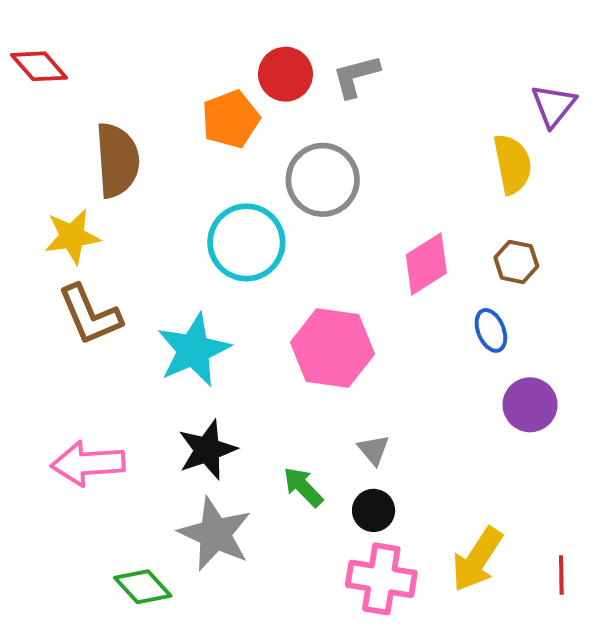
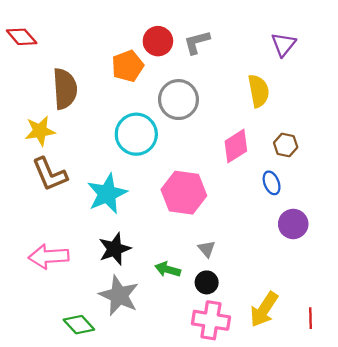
purple triangle: (554, 105) -> (283, 44), moved
yellow semicircle: (512, 164) -> (259, 91), moved
green arrow: (303, 487) -> (168, 269), turned -30

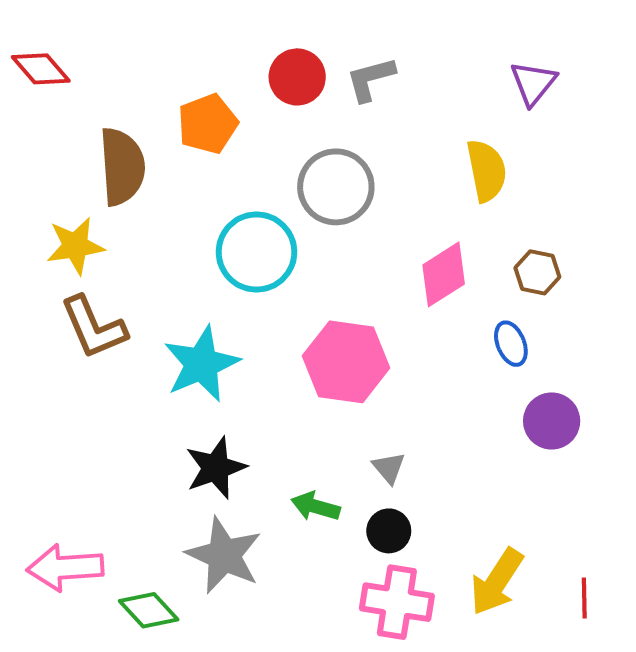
orange pentagon: (128, 66) -> (208, 124), moved
pink arrow: (49, 256) -> (65, 568), moved

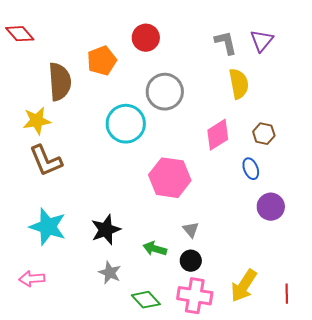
gray L-shape: (370, 79) -> (226, 43), moved, turned 92
cyan star: (202, 364) -> (48, 227), moved, turned -30
gray star: (224, 555) -> (110, 273), size x0.6
pink arrow: (65, 568) -> (32, 279), size x0.7
green diamond: (149, 610) -> (146, 300), moved

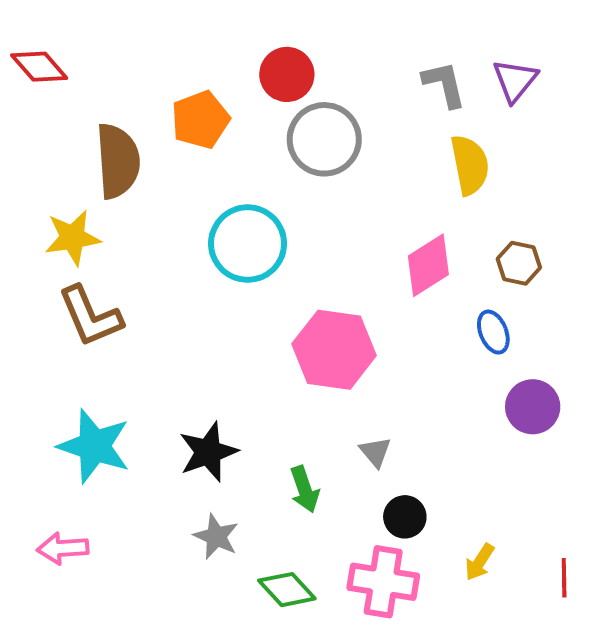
gray circle: (165, 92) -> (324, 139), moved
green arrow: (155, 249) -> (305, 489), turned -125
black circle: (191, 261) -> (405, 517), moved
yellow arrow: (244, 286) -> (480, 562), size x0.6

